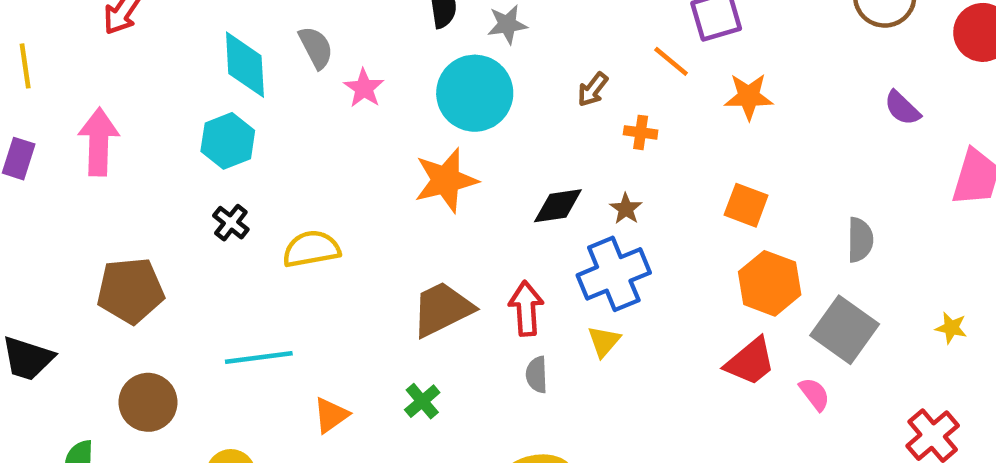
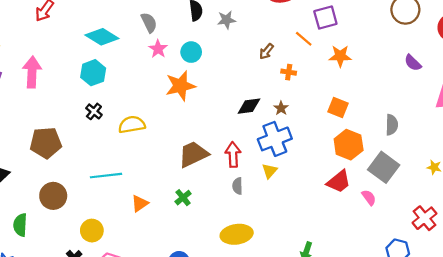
gray semicircle: (316, 47) -> (149, 23), moved
cyan diamond: (245, 65) -> (102, 37), turned -56
cyan circle: (475, 93) -> (191, 52), moved, size x0.6
orange star: (446, 180) -> (180, 86), moved

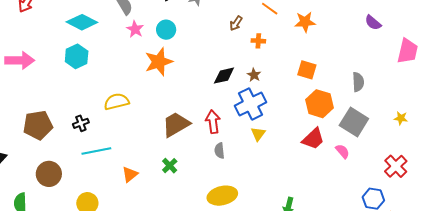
pink arrow: (32, 72) -> (20, 60), turned 92
black cross: (94, 111) -> (81, 123), moved, turned 35
yellow triangle: (270, 171) -> (258, 134), moved

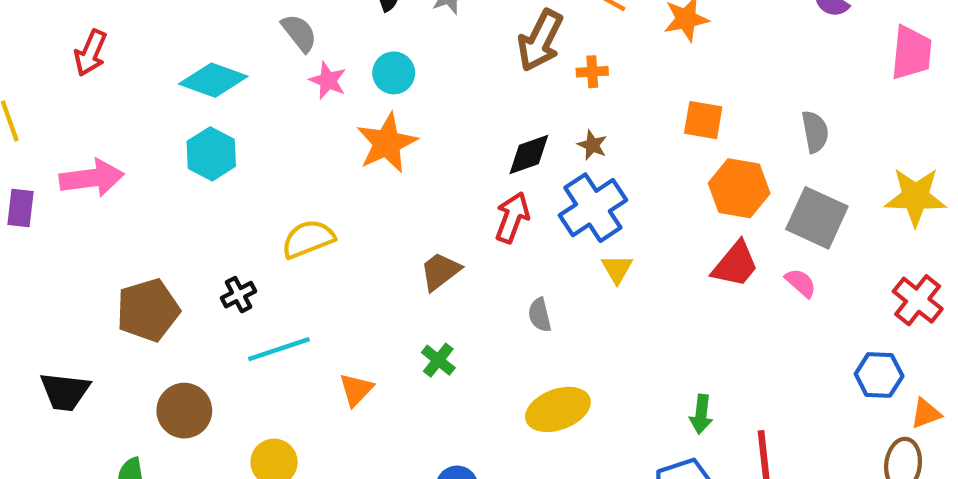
brown arrow: (236, 23) -> (540, 40), size x1.8
yellow star: (401, 118) -> (915, 197), size x2.0
red arrow: (213, 122) -> (512, 217), moved, turned 35
brown trapezoid: (176, 124) -> (440, 271), size x0.7

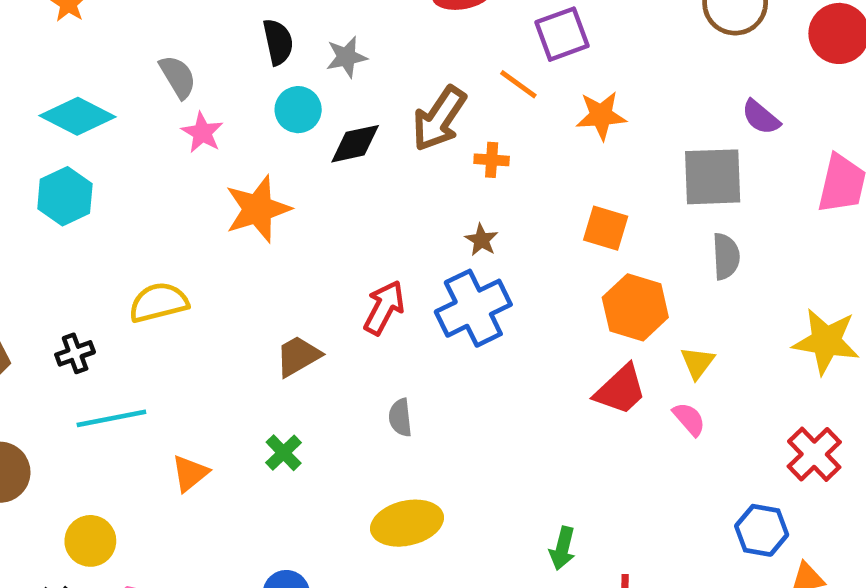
cyan circle: (394, 73) -> (298, 110), moved
black diamond: (529, 154) -> (355, 144), moved
gray square: (817, 218) -> (713, 177), moved, turned -34
yellow triangle: (617, 269) -> (697, 363), moved

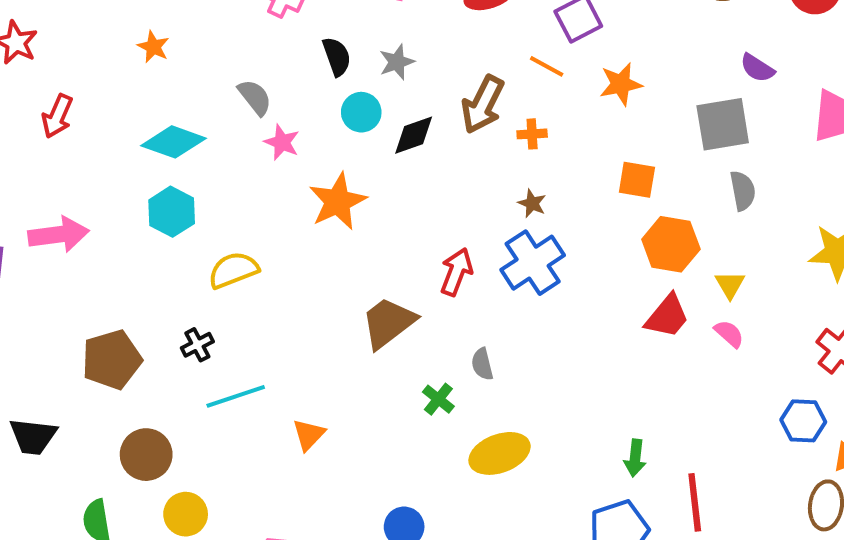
yellow semicircle: (159, 302) -> (233, 270), moved
brown trapezoid: (298, 356) -> (388, 323), size x1.4
green cross: (284, 453) -> (438, 399), moved
yellow circle: (90, 541) -> (186, 514), moved

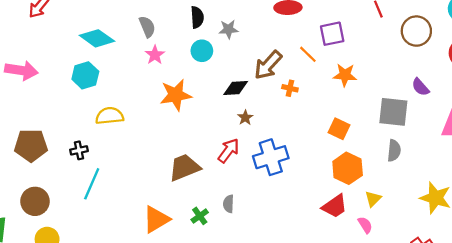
black diamond: (414, 135) -> (236, 88), moved
brown star: (532, 203) -> (245, 118), moved
cyan line: (236, 396) -> (92, 184), turned -64
orange triangle: (309, 435) -> (156, 219), moved, size x1.5

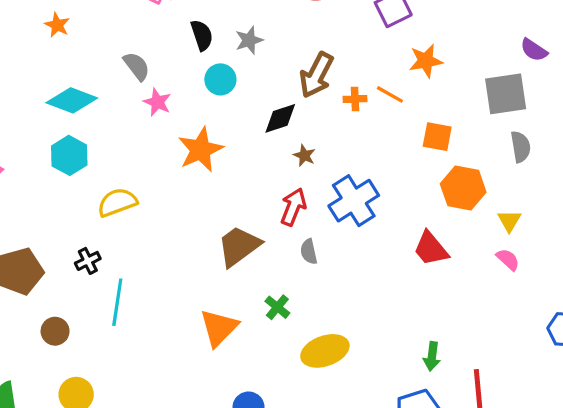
orange line: (308, 54) -> (390, 94), moved
brown circle: (35, 201) -> (55, 331), moved, size x0.7
gray semicircle: (228, 204) -> (309, 252), moved
red trapezoid: (335, 206) -> (431, 249), moved, turned 100

